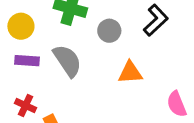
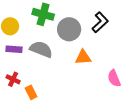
gray circle: (109, 31) -> (69, 29), size x1.5
gray semicircle: (67, 61) -> (41, 49), turned -35

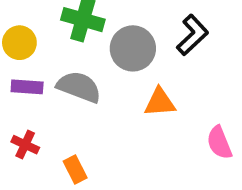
orange rectangle: (31, 92) -> (75, 170), moved

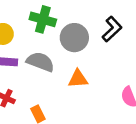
orange triangle: (160, 102) -> (78, 79), moved

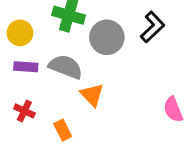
orange triangle: (78, 79) -> (92, 95), moved, turned 50

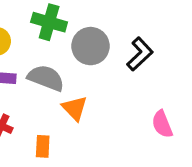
black L-shape: (153, 27) -> (140, 54), moved
orange rectangle: (63, 130) -> (43, 146), turned 30

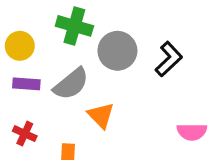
gray semicircle: (46, 78) -> (71, 84), turned 120
pink semicircle: (162, 124) -> (192, 132), turned -68

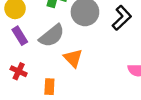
purple rectangle: (26, 84) -> (20, 36), turned 54

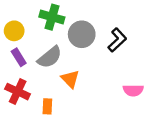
red cross: (19, 71) -> (18, 92), size x1.5

